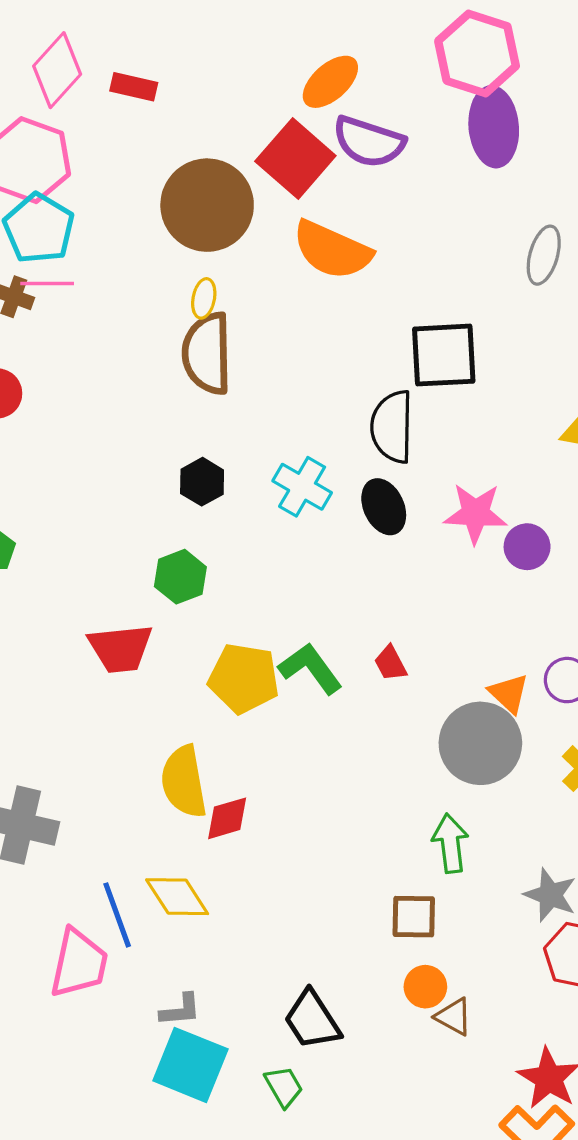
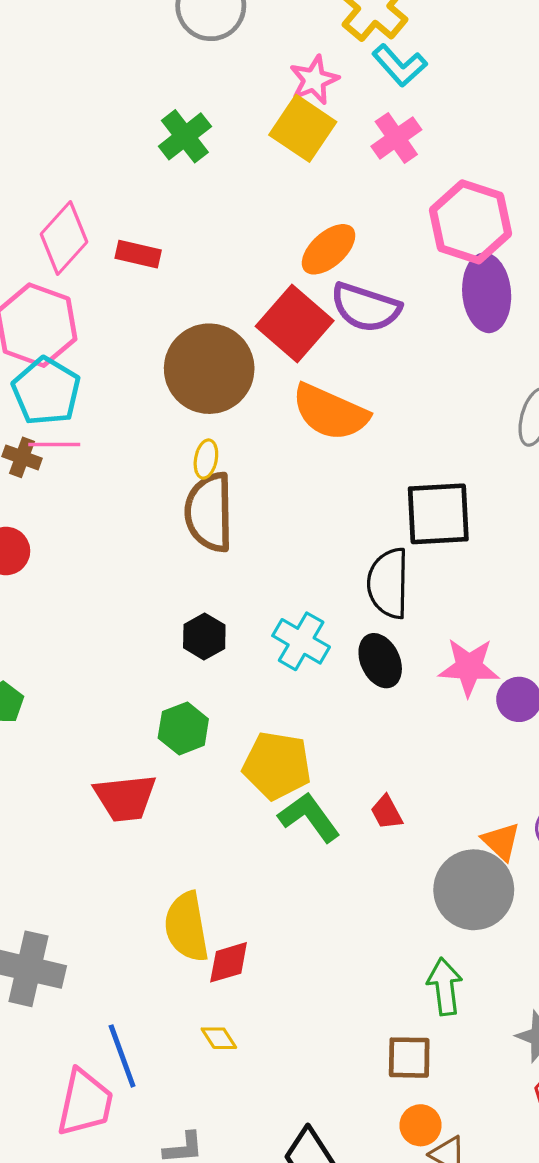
yellow pentagon: (244, 678) -> (277, 766), moved
yellow diamond: (177, 897) -> (219, 1038), moved, size x0.6

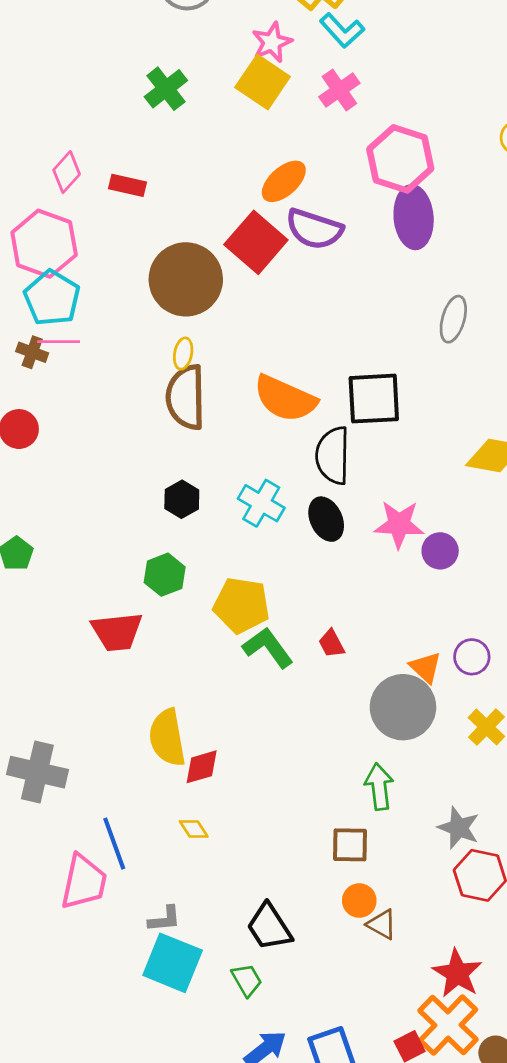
pink diamond: (64, 238) -> (67, 172), size x0.7
orange semicircle: (330, 412) -> (285, 399), moved

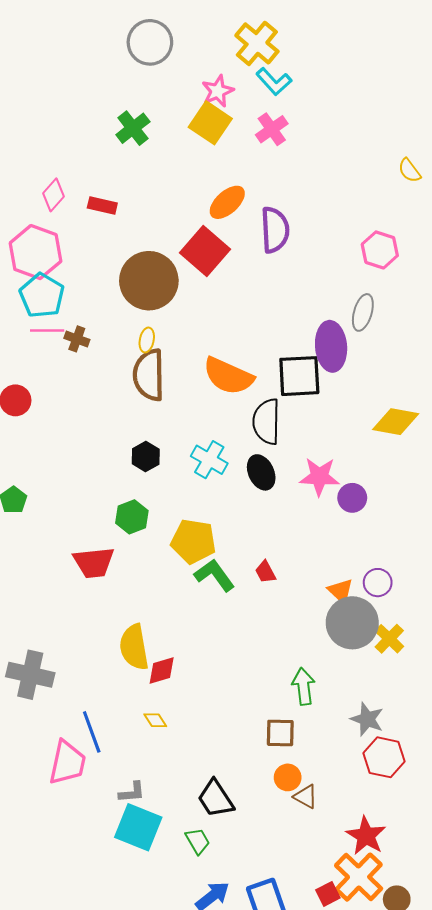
pink hexagon: (400, 159) -> (380, 250), moved, size x0.7
purple ellipse: (414, 217) -> (331, 346), moved
purple semicircle: (314, 229) -> (275, 230), moved, turned -111
brown cross: (32, 352) -> (77, 339), moved
gray circle: (403, 707) -> (352, 623), moved

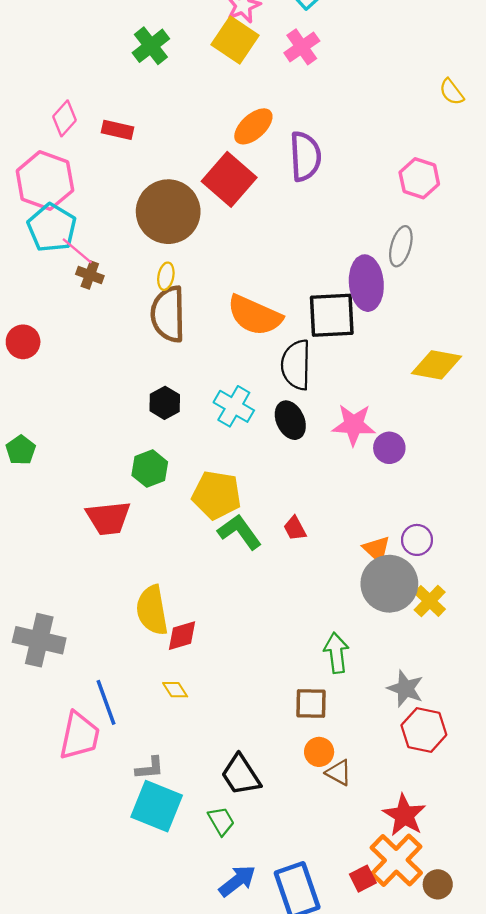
pink line: (47, 330) -> (77, 251), moved, turned 40

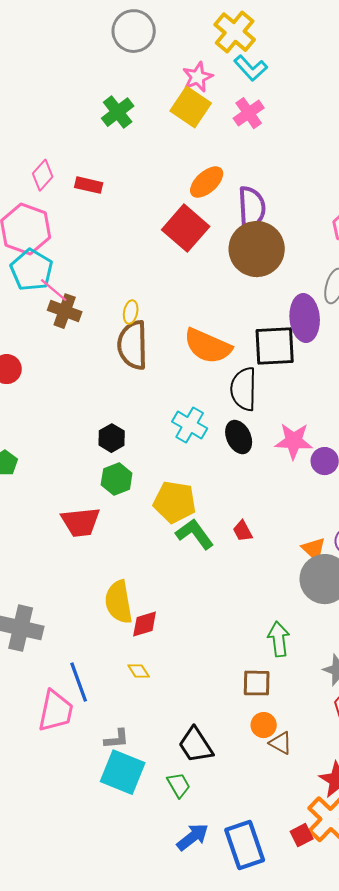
brown circle: (168, 212) -> (257, 249), moved
brown cross: (90, 275) -> (65, 311), size x1.4
black hexagon: (165, 403) -> (112, 438), moved

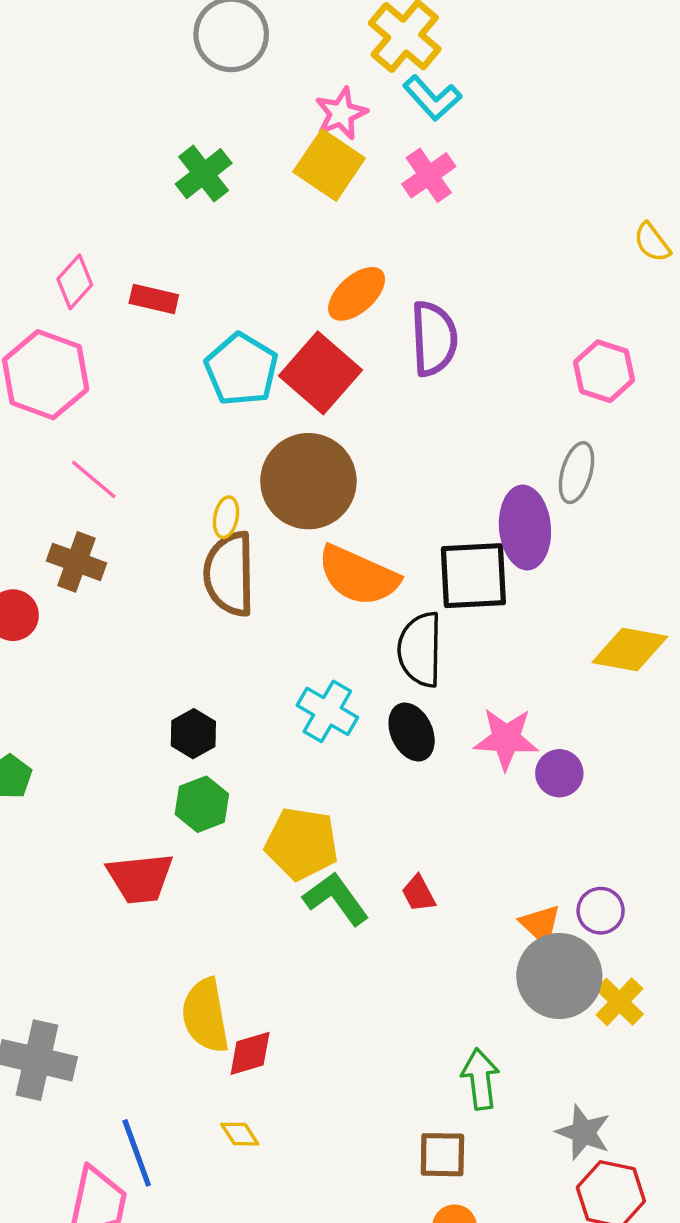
brown circle: (257, 249) -> (308, 481), moved
cyan pentagon: (32, 270) -> (241, 369), moved
brown cross: (65, 311) -> (77, 562), moved

